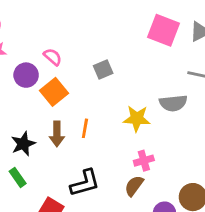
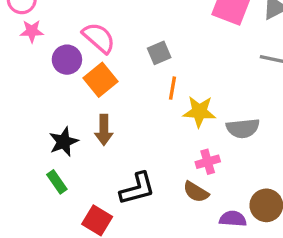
pink semicircle: (53, 57) -> (99, 38), size x1.5
gray semicircle: (173, 103) -> (243, 128), moved
orange line: (85, 128) -> (172, 88), moved
brown semicircle: (134, 186) -> (196, 192), turned -95

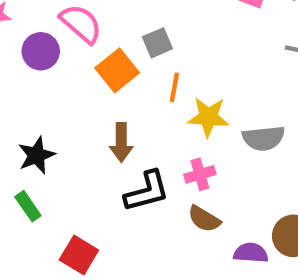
orange square: (100, 80) -> (117, 70), moved
brown arrow: (104, 130) -> (121, 143), moved
pink cross: (208, 162) -> (200, 174), moved
black L-shape: (137, 189) -> (147, 191), moved

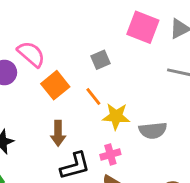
gray square: (157, 43) -> (101, 60), moved
orange line: (174, 87) -> (93, 97), turned -48

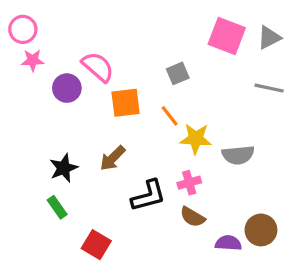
orange square: (55, 85) -> (126, 103), turned 32
brown arrow: (58, 133) -> (113, 158), moved, turned 45

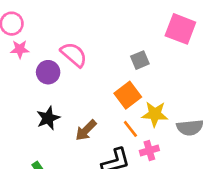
orange square: (126, 103) -> (128, 95), moved, turned -30
orange line: (170, 116) -> (130, 129), moved
black star: (64, 168) -> (48, 118), moved

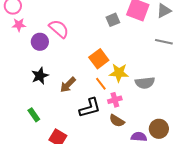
gray square: (140, 60) -> (113, 20), moved

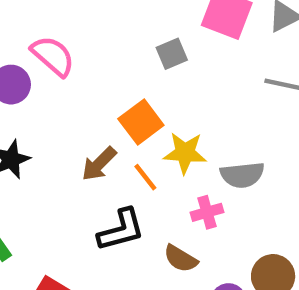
gray square: (113, 20) -> (172, 54), moved
brown arrow: (68, 85) -> (99, 164), moved
pink cross: (115, 100) -> (207, 212), moved

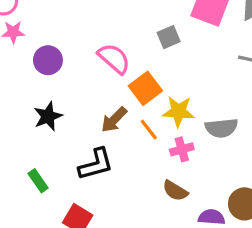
pink semicircle: (53, 56) -> (114, 59), moved
pink cross: (207, 212) -> (182, 149), moved
black L-shape: (121, 230) -> (96, 164), moved

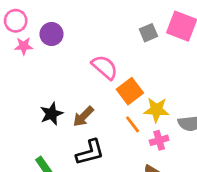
gray square: (169, 37) -> (148, 33), moved
purple circle: (48, 60) -> (51, 34), moved
brown arrow: (114, 120) -> (83, 116), moved

